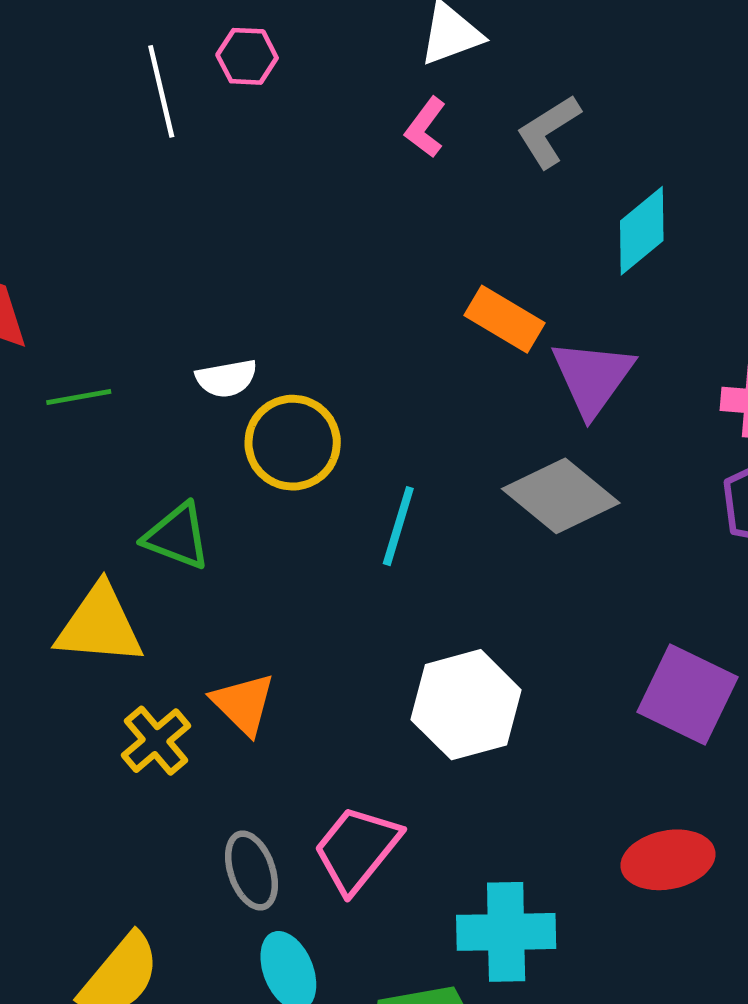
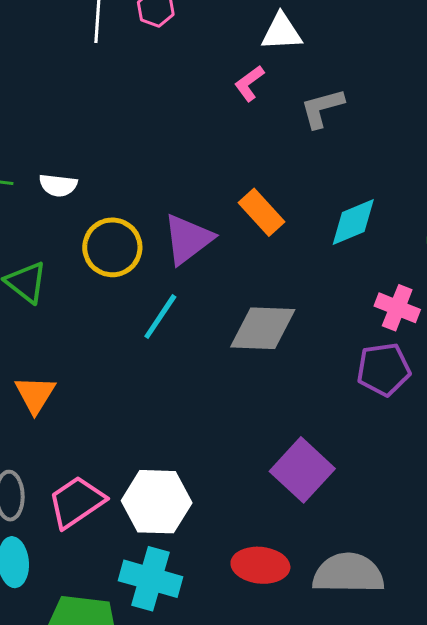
cyan diamond: (642, 231) -> (353, 222), moved
purple triangle: (593, 377) -> (188, 239), moved
white semicircle: (226, 378) -> (58, 185), moved
gray diamond: (561, 496) -> (263, 328), turned -54
white hexagon: (466, 705) -> (157, 502), moved

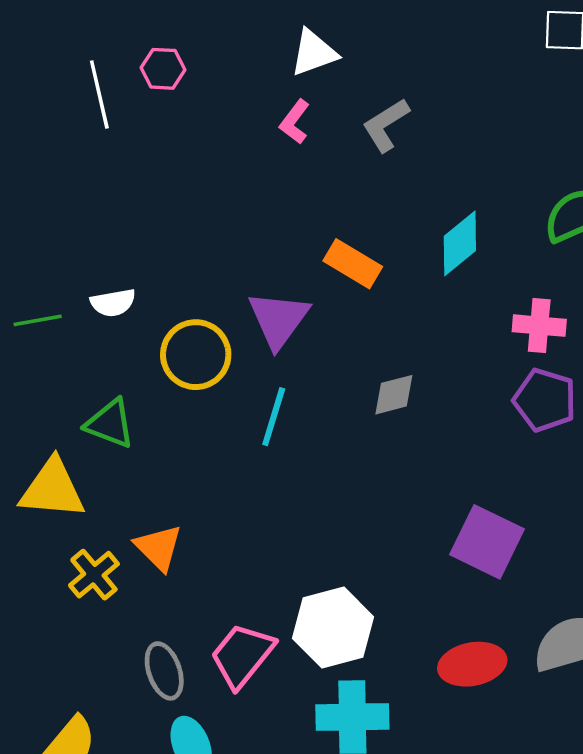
gray diamond: (263, 328) -> (394, 395), size x0.6
purple pentagon: (384, 369) -> (545, 400), turned -30

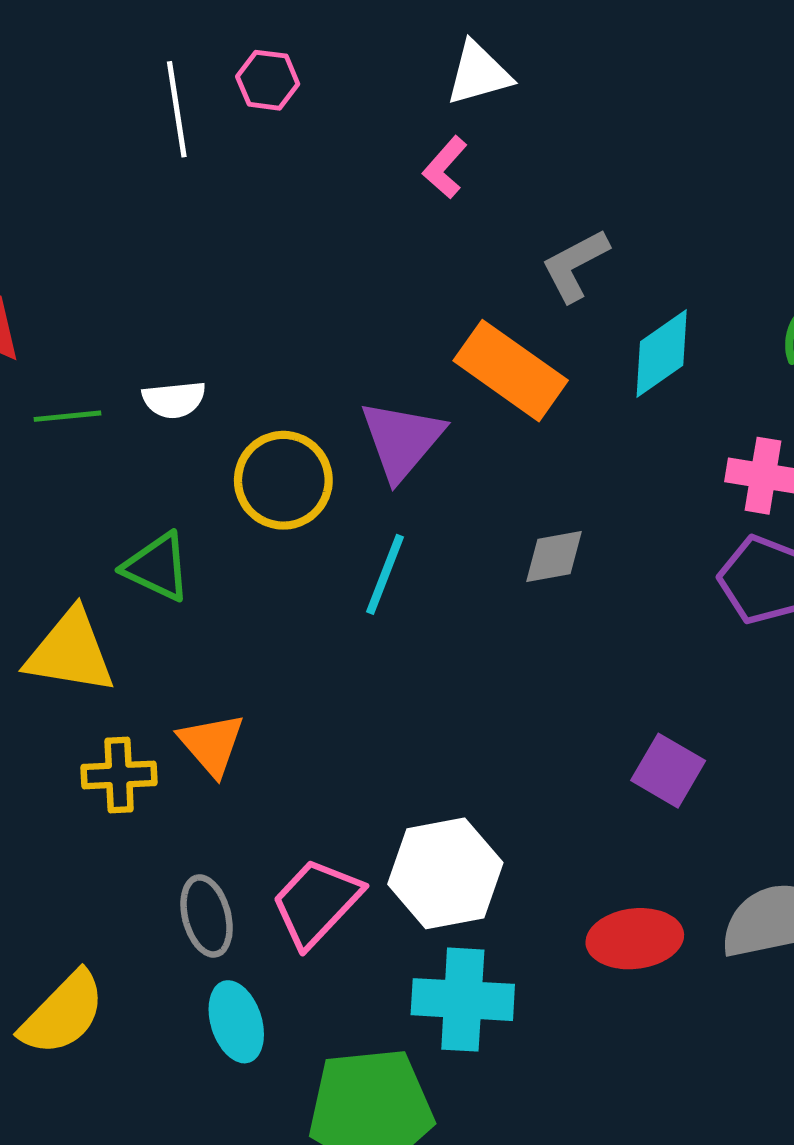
gray L-shape: (386, 125) -> (575, 265), moved
orange rectangle: (353, 264) -> (511, 371), size x1.4
purple square: (487, 542) -> (668, 771), size x0.7
yellow cross: (94, 575) -> (119, 775), turned 33

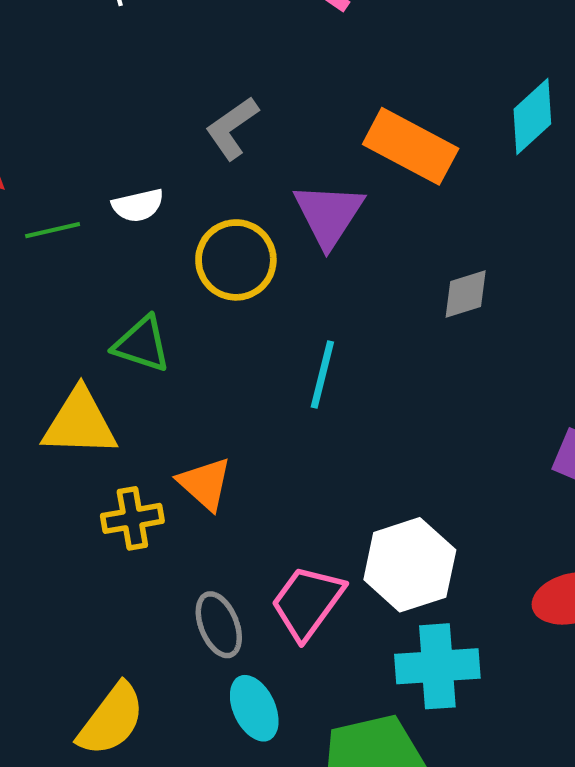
gray L-shape: (575, 265) -> (232, 128), moved
cyan line: (385, 574) -> (322, 374), moved

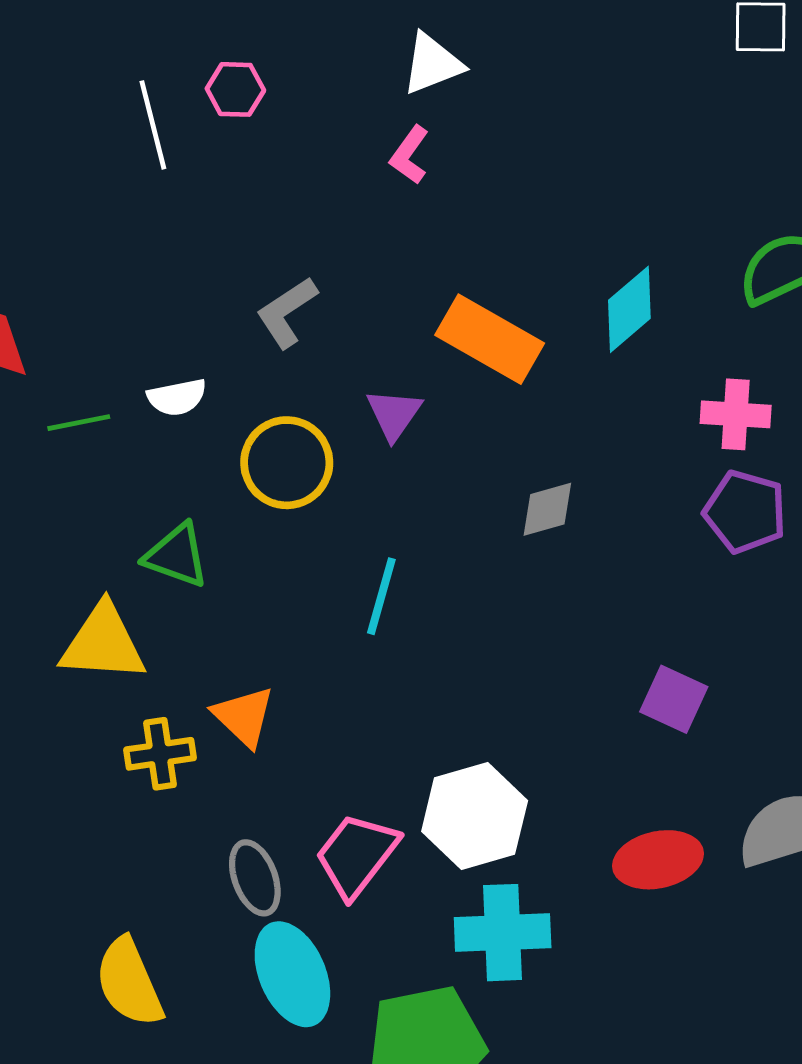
purple triangle: (329, 215) -> (394, 414), size x0.7
cyan ellipse: (254, 708) -> (292, 974), size x1.4
yellow semicircle: (111, 720) -> (129, 982), turned 118

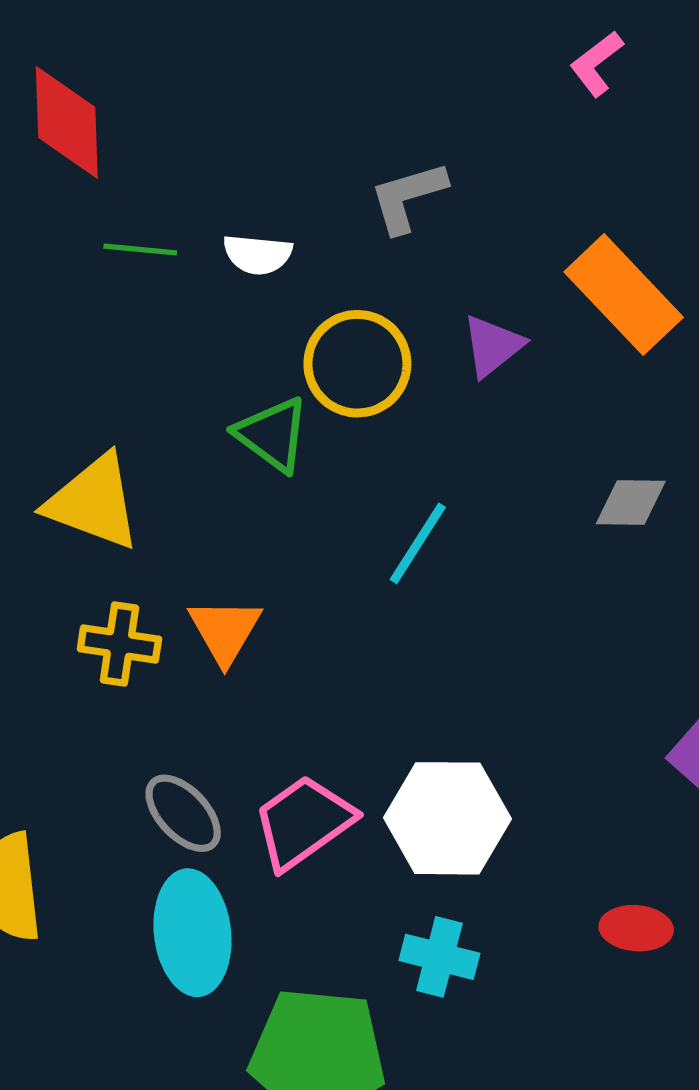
green triangle: (177, 556) -> (272, 434), moved
red ellipse: (658, 860) -> (636, 928), size x0.7
gray ellipse: (255, 878) -> (183, 813), turned -40
cyan cross: (503, 933) -> (439, 957), size x0.7

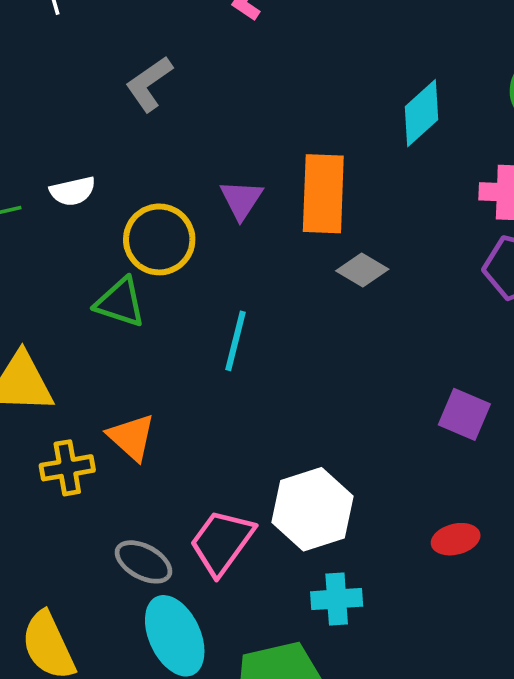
gray L-shape: (408, 197) -> (149, 84), moved
orange rectangle: (624, 295) -> (323, 194), moved, turned 64
gray diamond: (631, 503) -> (362, 270), turned 48

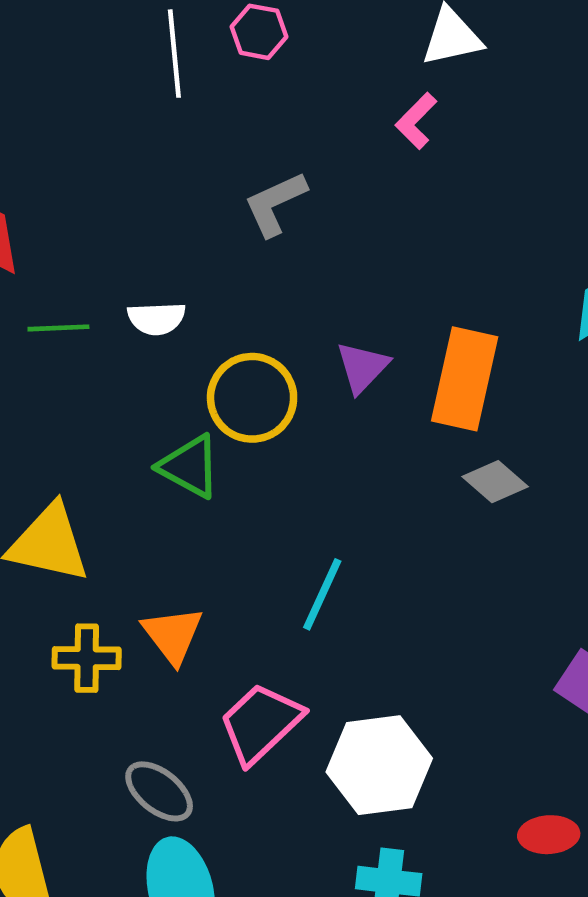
cyan line: (235, 341) -> (322, 594), moved
pink trapezoid: (222, 542) -> (261, 723), moved

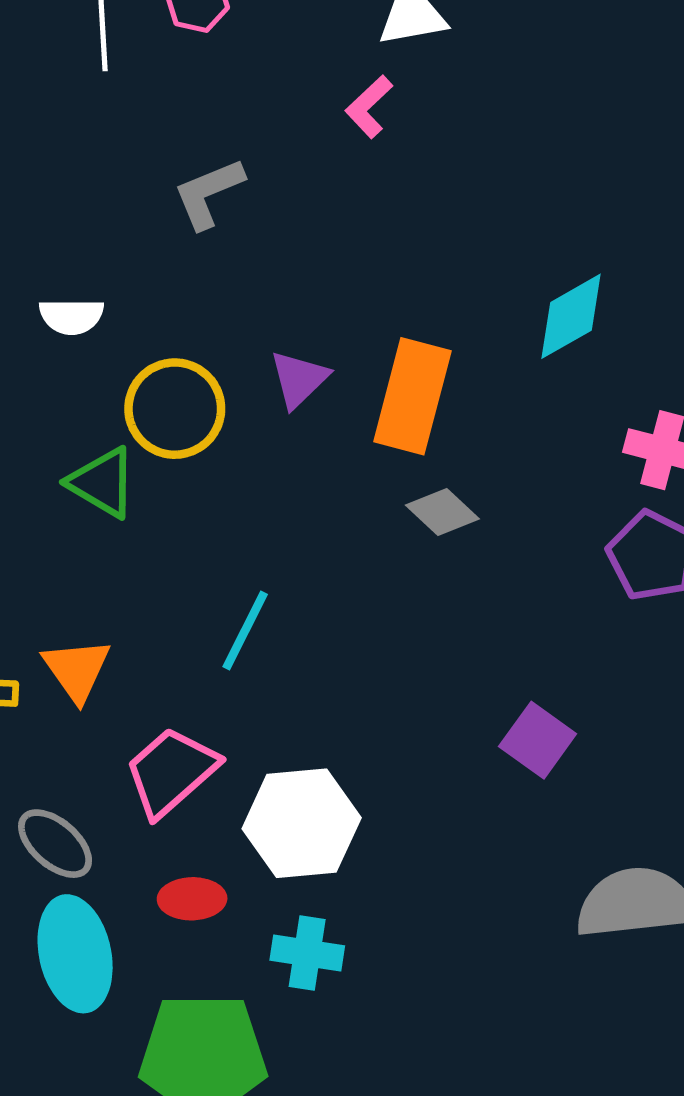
red ellipse: (549, 835) -> (192, 899), moved

